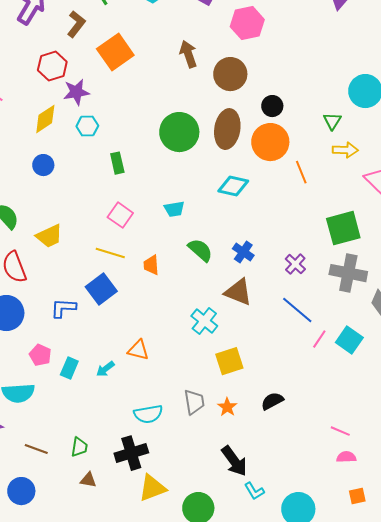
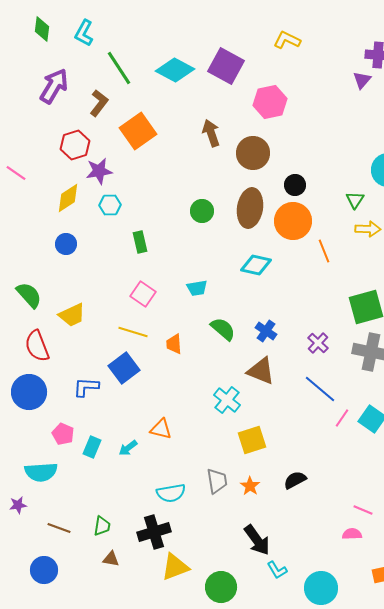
green circle: (179, 132) -> (202, 211), size x0.6
pink semicircle: (346, 457) -> (352, 534), moved

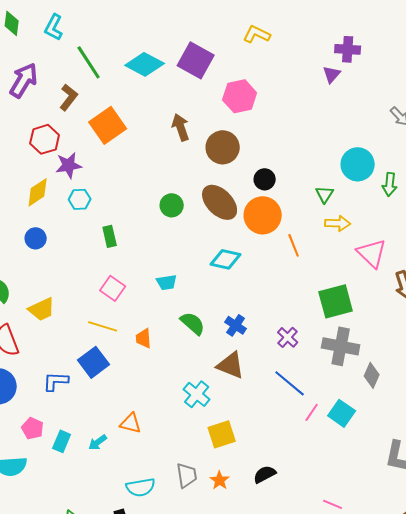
brown ellipse: (250, 208) -> (220, 202), turned -54

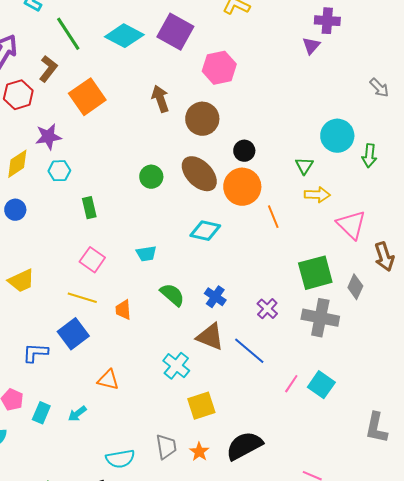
red hexagon: (45, 139) -> (18, 95), moved
gray diamond: (372, 375) -> (355, 287), moved
blue line: (290, 383) -> (249, 351), moved
orange triangle: (131, 423) -> (108, 380), moved
black semicircle: (265, 474) -> (244, 446), size x1.6

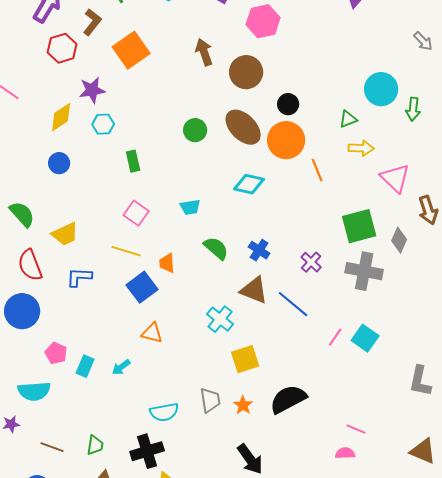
green triangle: (304, 166) -> (348, 119), turned 36
blue square: (73, 334) -> (142, 287), moved
blue L-shape: (35, 353) -> (79, 277), moved

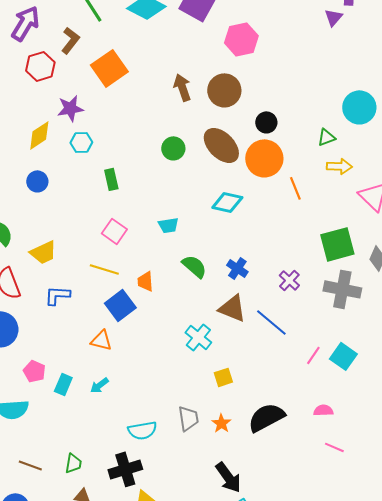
brown arrow: (204, 52) -> (182, 87), moved
orange triangle: (152, 333) -> (101, 340), moved
yellow square: (245, 359) -> (223, 377), size x0.7
pink semicircle: (345, 453) -> (323, 410), moved

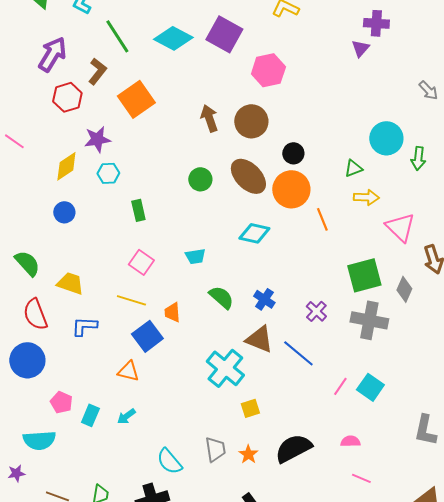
yellow trapezoid: (43, 252) -> (70, 283), turned -136
cyan cross: (198, 337) -> (225, 368), size x1.4
cyan semicircle: (142, 430) -> (169, 461), turned 60

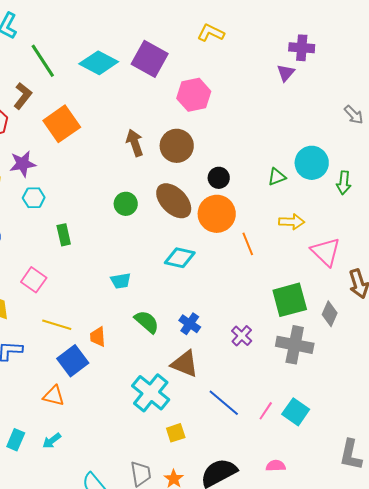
green triangle: (353, 168) -> (277, 177), moved
pink square: (141, 262) -> (34, 280), moved
blue line: (298, 353) -> (224, 403), moved

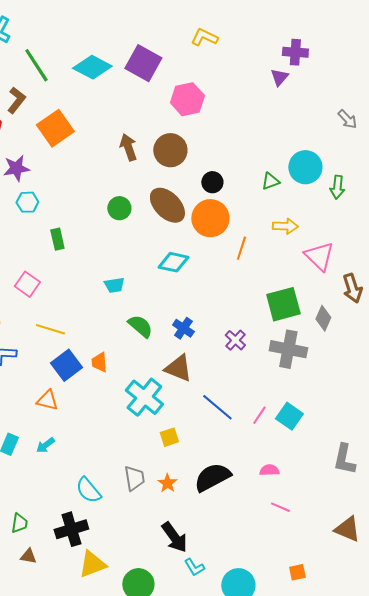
orange line: (248, 244) -> (241, 248), turned 40
orange trapezoid: (98, 337) -> (99, 362), moved

